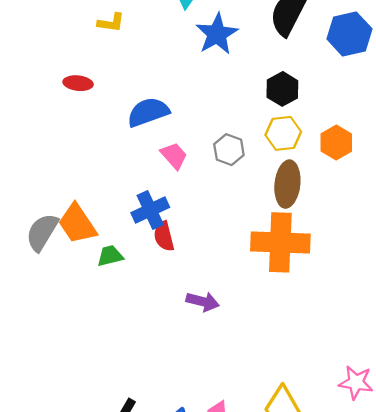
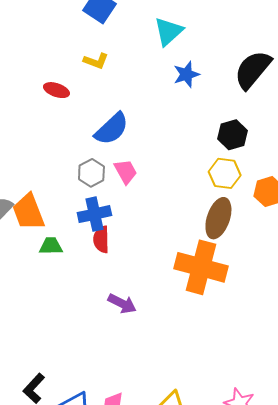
yellow L-shape: (111, 23) -> (96, 61), moved
blue star: (217, 34) -> (186, 74), size x0.7
blue semicircle: (148, 112) -> (112, 129), turned 144
gray hexagon: (229, 150) -> (91, 173), moved

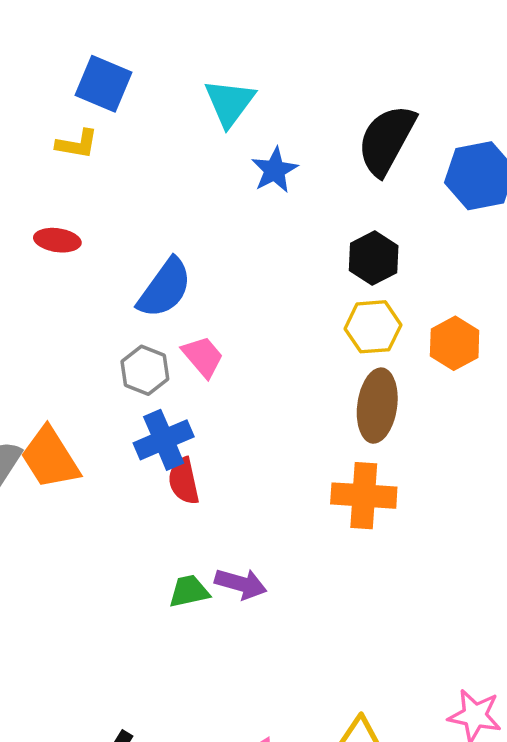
yellow L-shape: (96, 61) -> (77, 144), moved
green trapezoid: (51, 246) -> (189, 591), moved
orange cross: (201, 267) -> (364, 496), size x0.7

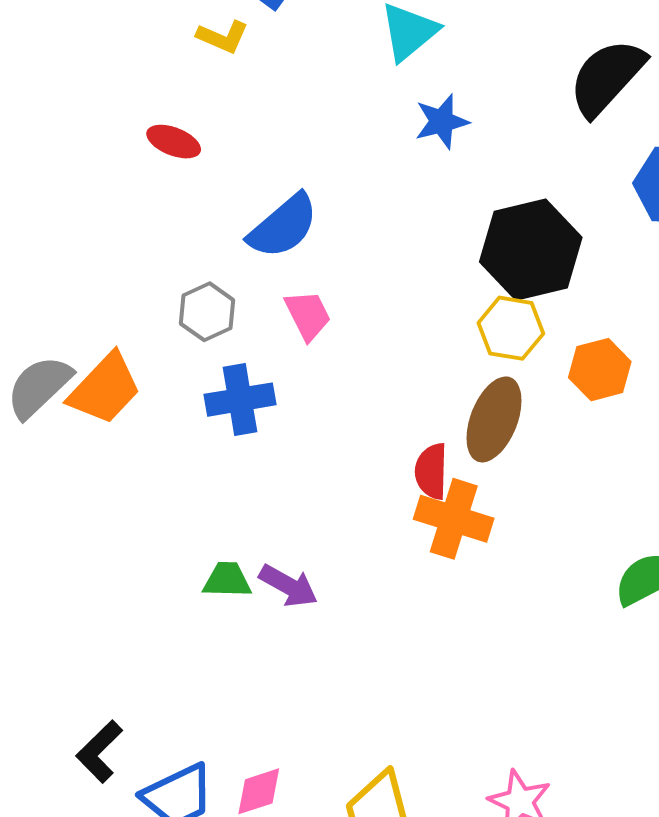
black semicircle: (387, 140) -> (607, 77), moved
black hexagon: (374, 258) -> (531, 250), size x1.6
gray hexagon: (145, 370) -> (207, 312), moved
orange trapezoid: (50, 458) -> (105, 389), turned -118
red semicircle: (184, 481) -> (431, 471), moved

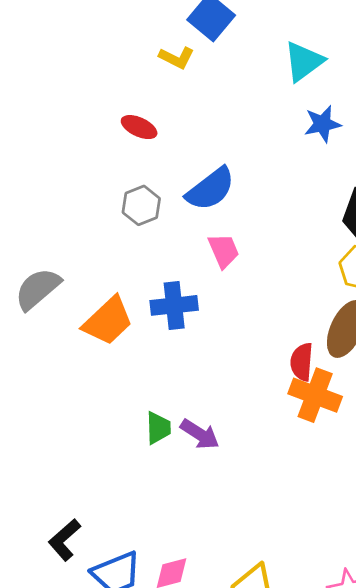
gray hexagon: (207, 312) -> (141, 205), moved
orange trapezoid: (105, 389) -> (108, 321), moved
green trapezoid: (227, 580) -> (158, 428), turned 84

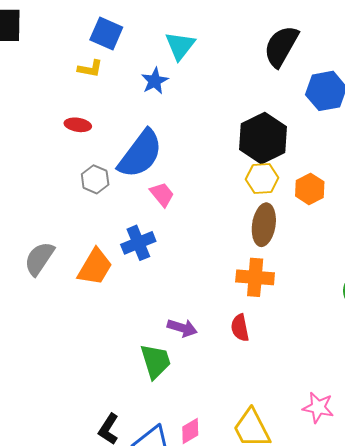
blue star: (323, 124) -> (155, 81), moved
blue semicircle: (210, 189) -> (140, 154), size x1.4
red semicircle: (302, 362) -> (240, 328), moved
green trapezoid: (158, 428) -> (156, 361), moved, size x1.5

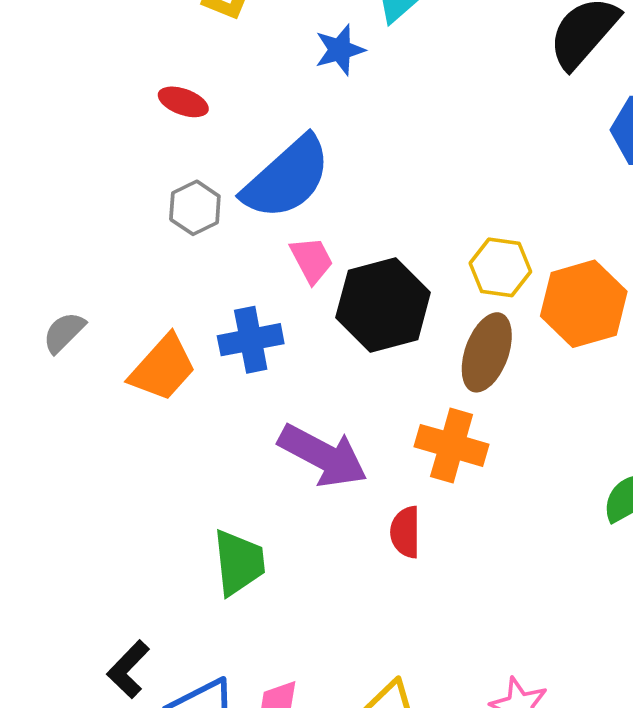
black hexagon: (263, 138) -> (383, 305), moved
orange hexagon: (310, 189) -> (584, 304), size x1.5
gray semicircle: (39, 259) -> (64, 332), size x0.7
purple arrow: (182, 328) -> (323, 456), moved, size x1.6

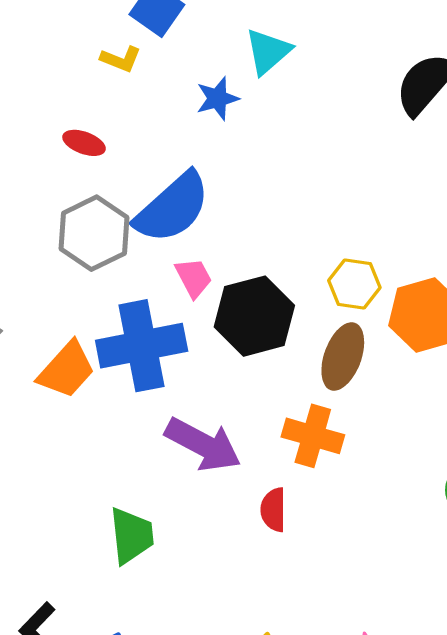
gray hexagon: (195, 208) -> (94, 233), size x1.6
blue cross: (251, 340) -> (142, 346), size x1.6

